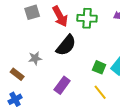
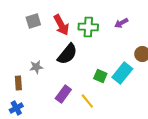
brown rectangle: (17, 74) -> (18, 83), turned 48
yellow line: (100, 92) -> (87, 101), moved

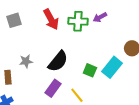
gray square: (33, 21) -> (14, 20), moved
purple arrow: (121, 23) -> (100, 17), moved
black semicircle: (67, 54) -> (58, 61), moved

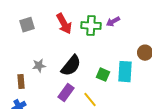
cyan rectangle: (112, 67) -> (125, 72), turned -35

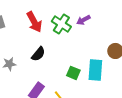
green cross: (91, 26) -> (61, 24), turned 30
black semicircle: (71, 66) -> (38, 54), moved, size x0.7

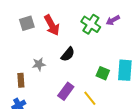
red arrow: (34, 22) -> (52, 25), moved

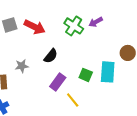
red arrow: (52, 25) -> (35, 27), turned -35
purple rectangle: (66, 91) -> (58, 82), moved

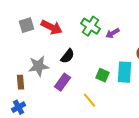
purple arrow: (96, 22) -> (112, 33), moved
gray star: (22, 66) -> (38, 66), size x1.5
purple rectangle: (58, 82) -> (62, 82), moved

